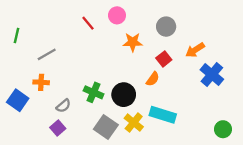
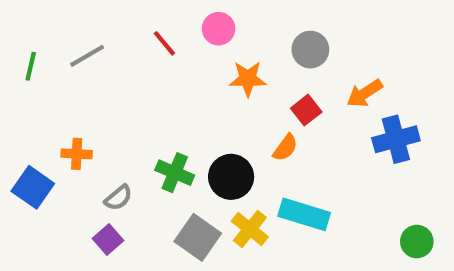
gray line: (47, 54) -> (87, 56), moved
blue cross: (212, 75) -> (396, 139), turned 35

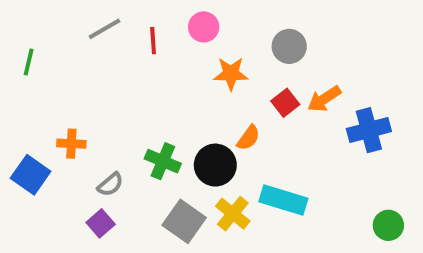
red line: (164, 43) -> (153, 41), turned 36
gray line: (87, 56) -> (104, 29), moved
orange arrow: (365, 93) -> (324, 99), moved
orange semicircle: (285, 148) -> (248, 138), moved

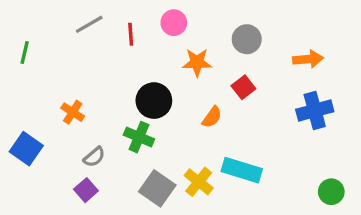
orange arrow: (324, 99) -> (308, 59), moved, turned -152
orange cross: (71, 144) -> (73, 112), moved, turned 30
black circle: (215, 165) -> (154, 101), moved

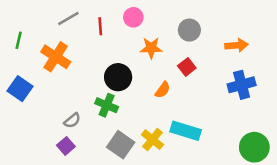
orange cross: (73, 112) -> (56, 57), moved, size x1.6
blue square: (26, 149) -> (20, 89), moved
green circle: (331, 192) -> (254, 147), size x1.5

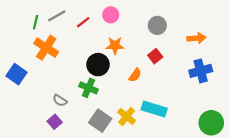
red line: (100, 26) -> (83, 22), turned 56
green line: (19, 40) -> (36, 22), moved
orange star: (151, 48) -> (115, 46), moved
gray semicircle: (72, 120) -> (60, 101), turned 72

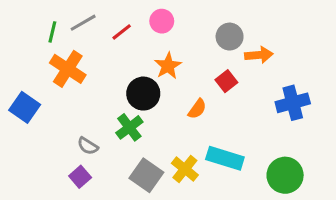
orange arrow: (196, 38) -> (259, 55), moved
orange star: (115, 46) -> (168, 66), turned -30
green cross: (88, 88) -> (129, 127), turned 30
green circle: (211, 123) -> (285, 175), moved

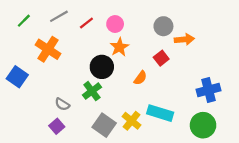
pink circle: (162, 21) -> (115, 24), moved
green line: (52, 32) -> (24, 21), moved, turned 32
blue cross: (293, 103) -> (209, 90), moved

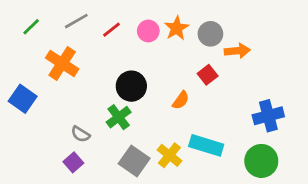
orange star: (119, 47) -> (177, 28), moved

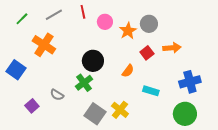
orange star: (177, 28) -> (128, 31), moved
red line: (112, 30) -> (83, 12), moved, turned -64
orange arrow: (237, 51) -> (172, 48), moved
cyan rectangle: (206, 145) -> (151, 91), moved, size x0.7
purple square: (73, 162) -> (32, 106), moved

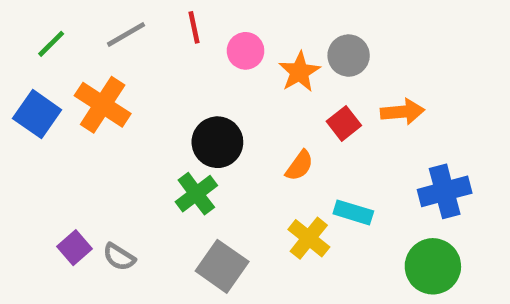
blue square: (16, 70) -> (37, 114), moved
gray semicircle: (57, 95) -> (119, 257), moved
yellow cross: (120, 110) -> (309, 238), moved

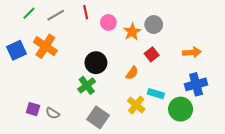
green line: (51, 44) -> (29, 13), moved
orange arrow: (402, 112) -> (192, 52), moved
blue square: (37, 114) -> (17, 50), turned 30
purple square: (75, 248) -> (33, 109), turned -32
green circle: (433, 266) -> (181, 109), moved

